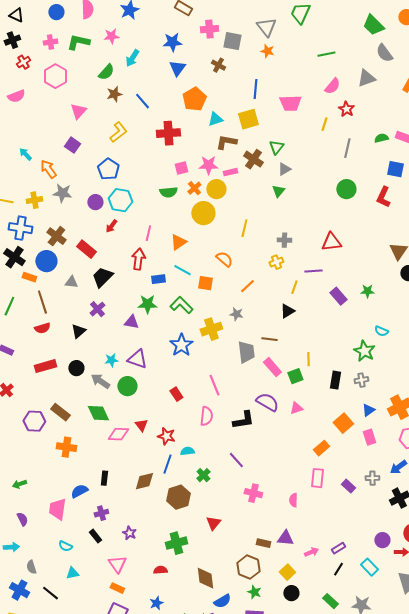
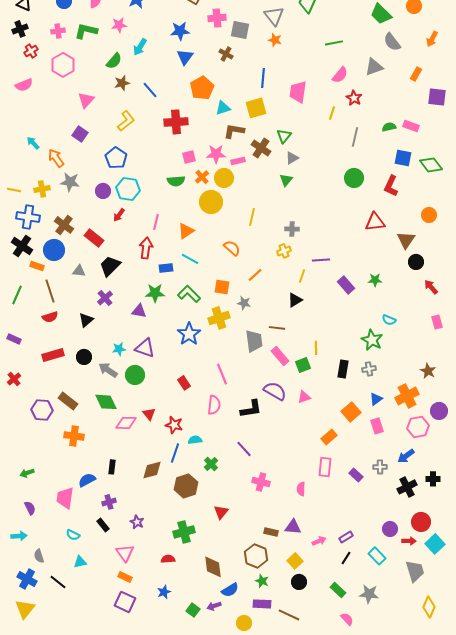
pink trapezoid: (290, 103) -> (298, 92), turned 100
red triangle: (331, 242) -> (375, 222), moved
orange square: (205, 283) -> (222, 287), moved

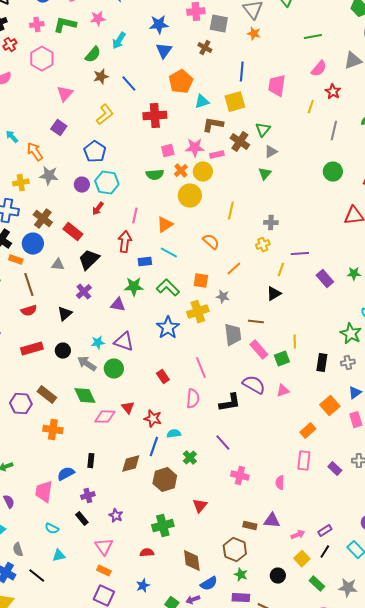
yellow square: (295, 561) -> (302, 559), moved

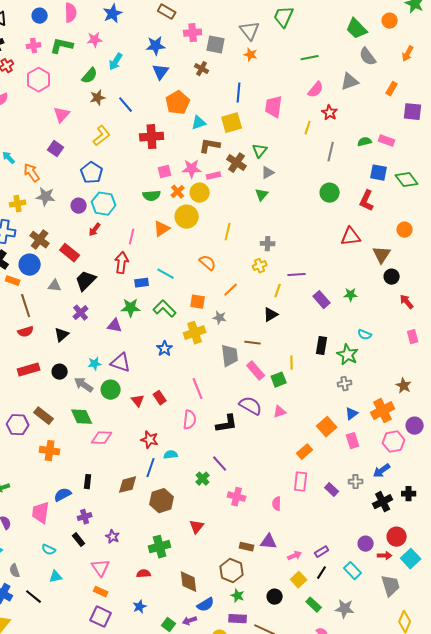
orange triangle: (165, 225) -> (162, 229), moved
blue star: (168, 328) -> (165, 349), size x0.7
black rectangle: (322, 363) -> (322, 346), moved
red triangle: (128, 408) -> (138, 401), moved
green cross: (190, 458) -> (203, 479), moved

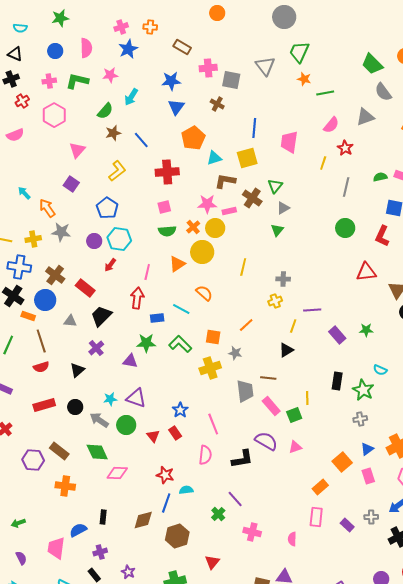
orange star: (251, 55) -> (304, 79), moved
pink square: (165, 172) -> (164, 207), moved
orange semicircle: (208, 263) -> (204, 293), moved
blue star: (165, 349) -> (180, 410), moved

